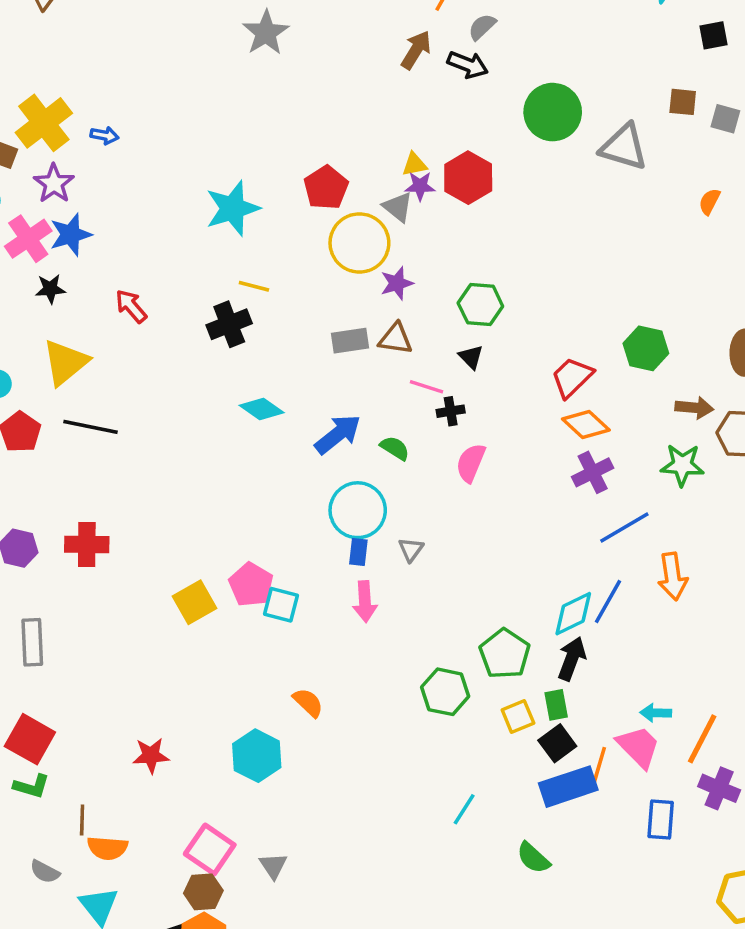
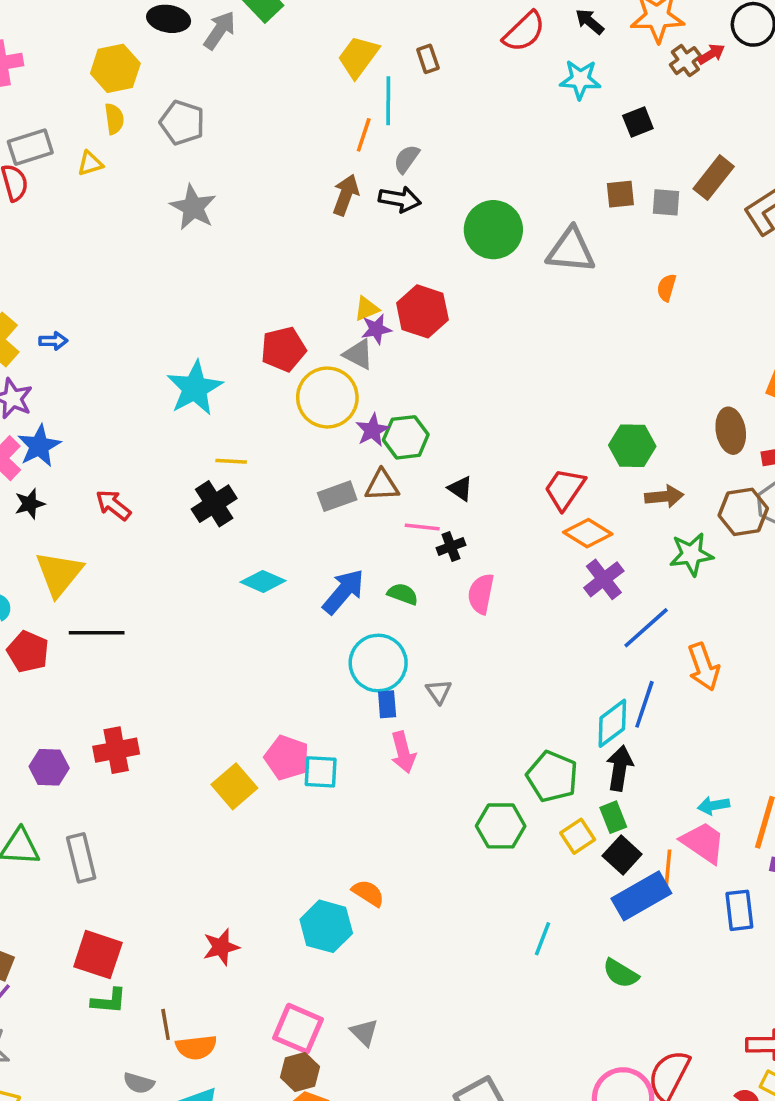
red pentagon: (326, 188) -> (283, 349), turned 30
green hexagon: (480, 305) -> (406, 437), moved
brown arrow: (694, 408) -> (664, 496), moved
orange semicircle: (308, 703) -> (368, 893), moved

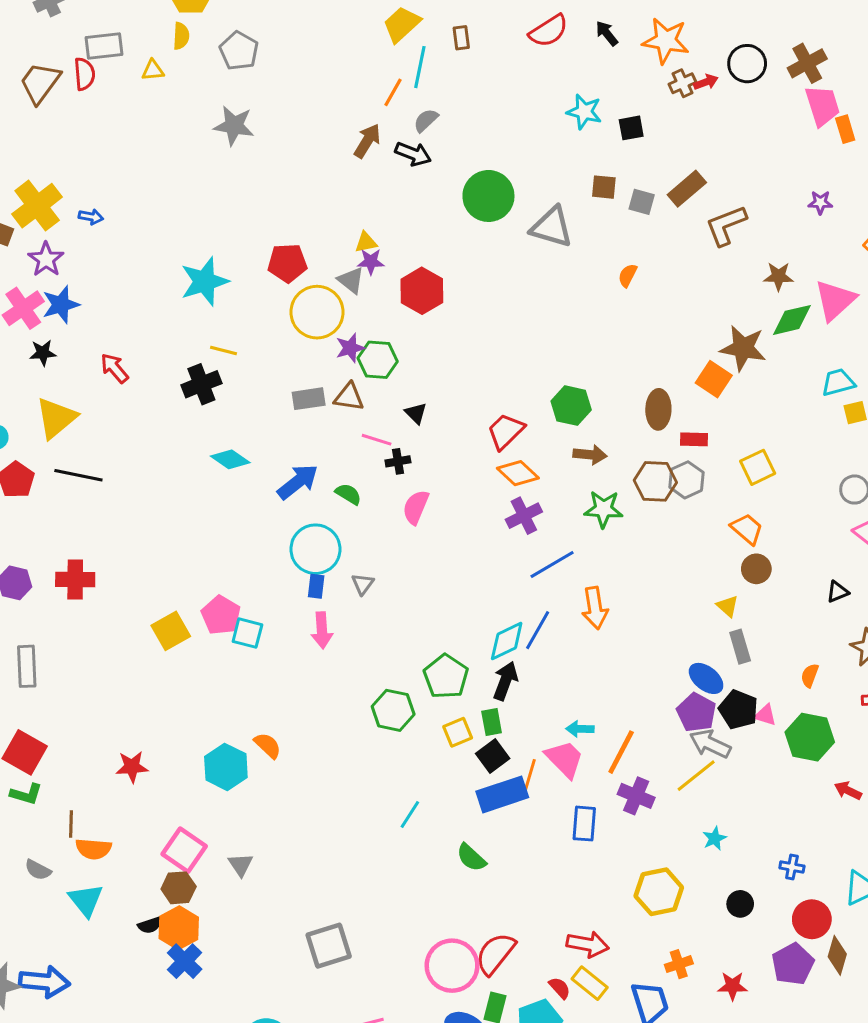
cyan star: (580, 79) -> (584, 112), moved
gray star: (193, 207) -> (234, 126), turned -30
red hexagon: (422, 311) -> (422, 291), moved

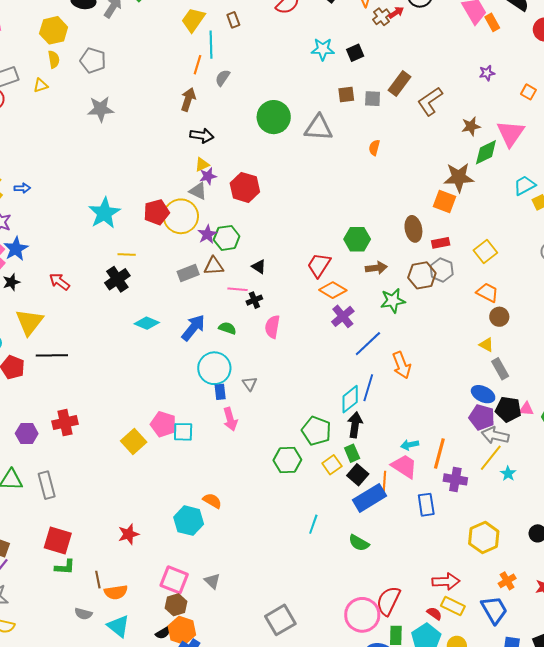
black arrow: (413, 154) -> (202, 136), moved
red pentagon: (287, 263) -> (156, 212), moved
cyan star: (714, 838) -> (508, 474), moved

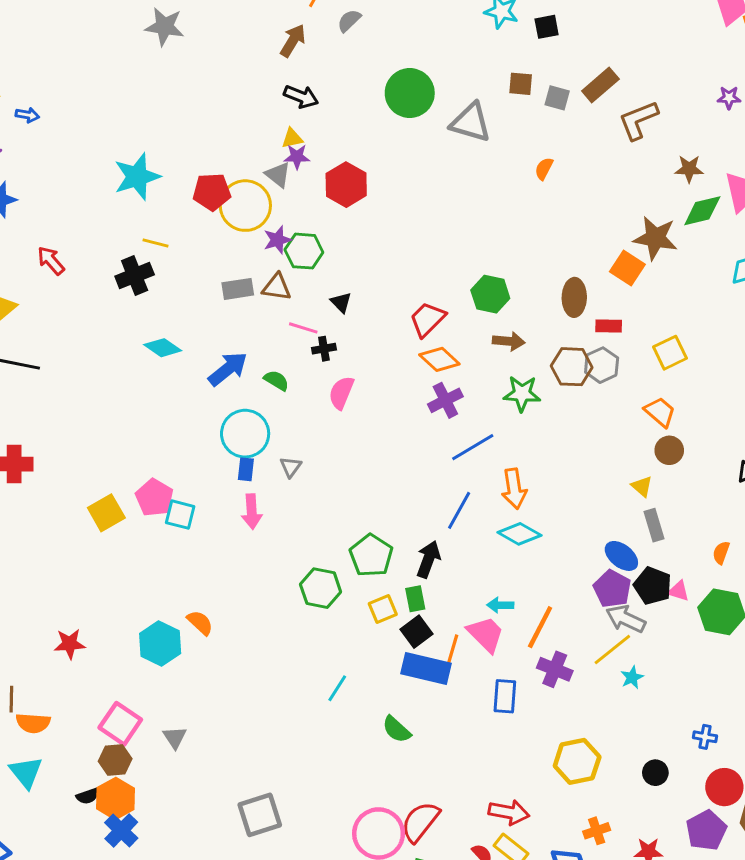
cyan diamond: (350, 399) -> (519, 534), moved, turned 56
blue rectangle: (370, 498) -> (426, 669), turned 32

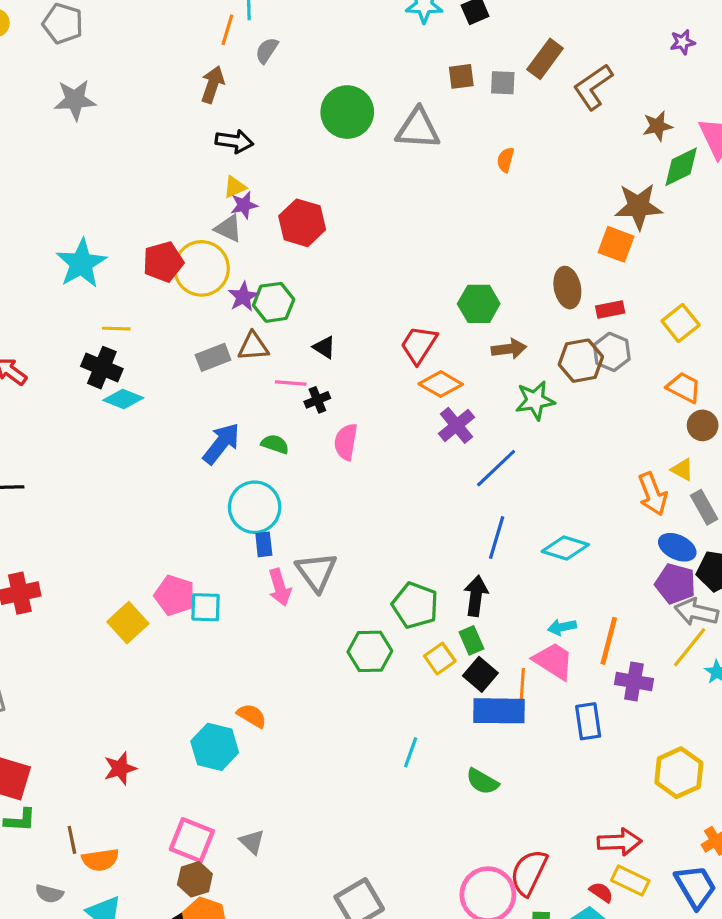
black cross: (135, 276) -> (102, 368), turned -33
cyan diamond: (163, 348) -> (123, 399), moved
gray triangle: (291, 467) -> (316, 572), moved, size x1.8
orange arrow: (514, 489) -> (653, 494), moved

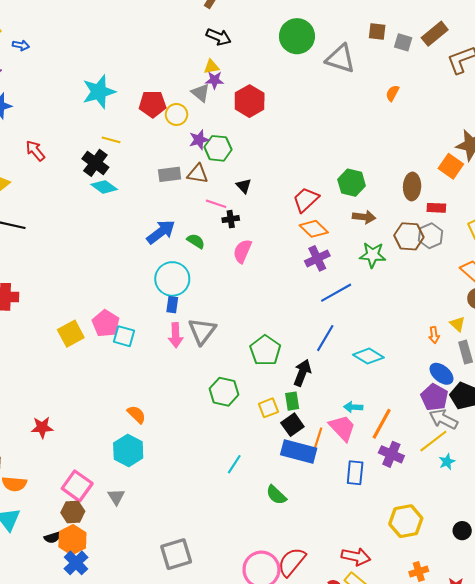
yellow circle: (202, 268) -> (176, 114), size x0.6
orange arrow: (653, 494) -> (434, 335), size x0.6
green pentagon: (415, 605) -> (265, 350), moved
cyan hexagon: (215, 747) -> (128, 451), moved

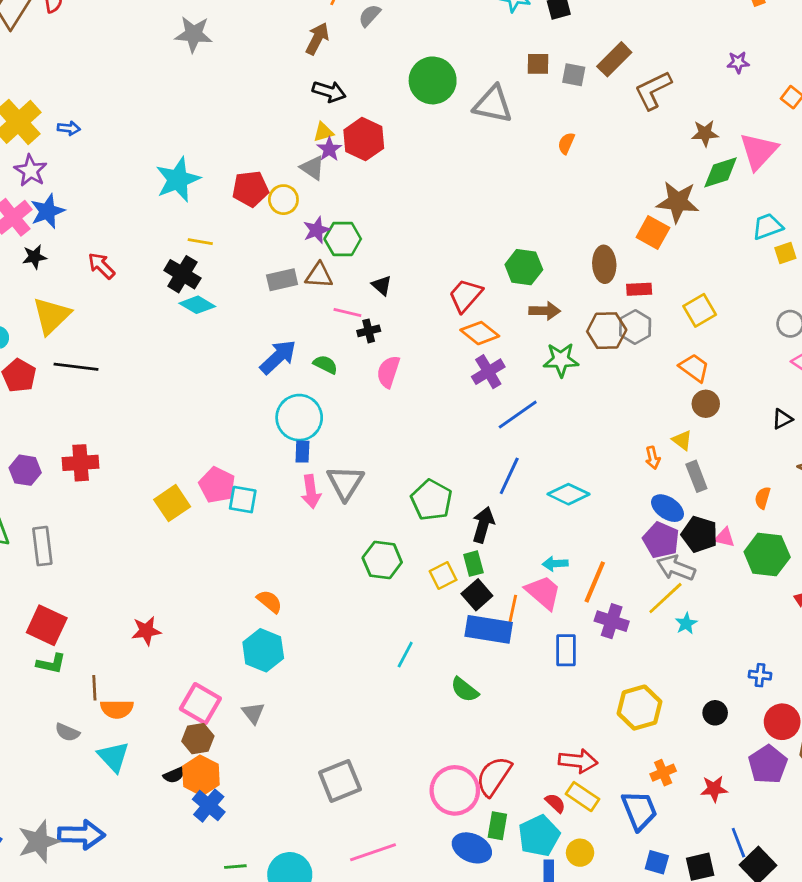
purple star: (214, 80) -> (329, 149), turned -30
red hexagon: (250, 101) -> (364, 139), moved

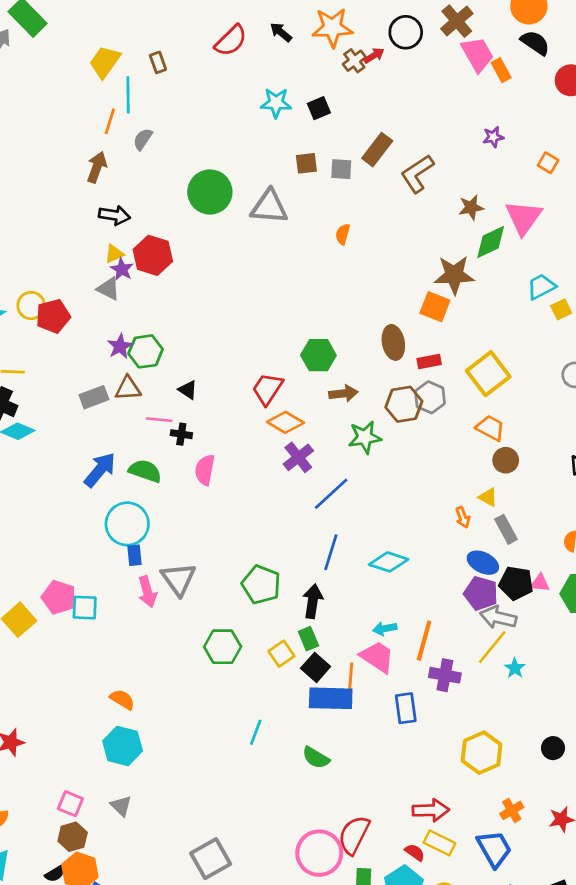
yellow circle: (283, 200) -> (31, 306), moved
yellow square: (700, 310) -> (488, 374), size x1.4
black cross: (369, 331) -> (181, 434), turned 30
green semicircle: (325, 364) -> (145, 471), size x1.4
pink square: (200, 704) -> (70, 804), size x0.7

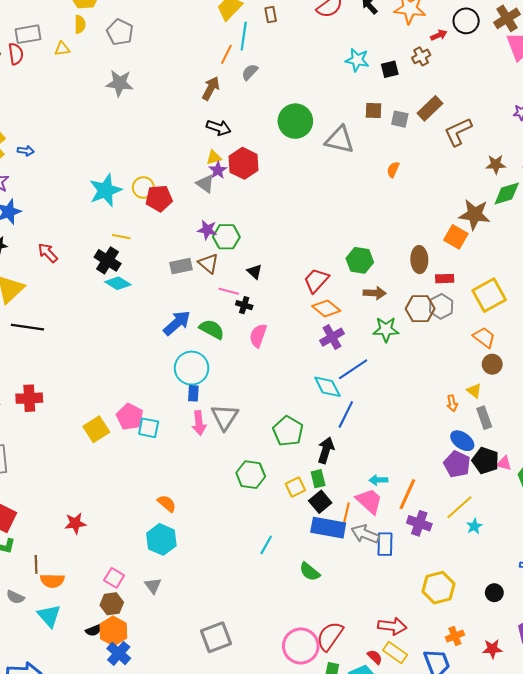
brown cross: (354, 61) -> (421, 56), moved
purple star: (120, 346) -> (207, 230), turned 30
brown triangle: (128, 388) -> (208, 263), turned 35
cyan diamond: (389, 562) -> (327, 387), moved, turned 36
gray arrow: (498, 617) -> (365, 534), moved

